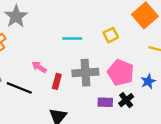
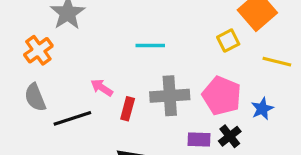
yellow square: (111, 35) -> (228, 41), moved
black line: (19, 88) -> (72, 118), turned -40

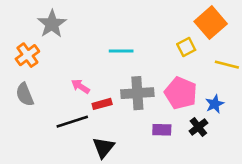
red rectangle: (128, 109) -> (102, 104), turned 60
black line: (72, 118) -> (72, 122), moved
black cross: (230, 136) -> (198, 127), moved

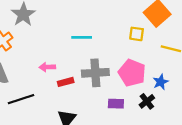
yellow square: (186, 47) -> (137, 34), turned 35
pink arrow: (80, 86) -> (47, 67), turned -35
black line: (72, 122) -> (21, 99), moved

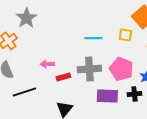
cyan line: (82, 37) -> (93, 38), moved
black cross: (147, 101) -> (134, 94), turned 32
purple rectangle: (116, 104) -> (107, 96), size x1.5

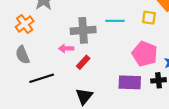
gray cross: (89, 69) -> (83, 30), moved
red rectangle: (63, 77) -> (83, 62), turned -32

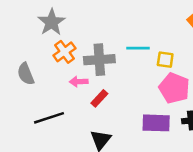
yellow square: (149, 18) -> (165, 60), moved
orange cross: (25, 24) -> (64, 52), moved
gray semicircle: (23, 55) -> (26, 74), moved

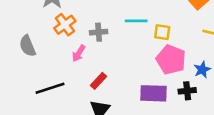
gray cross: (99, 60) -> (99, 32), size x0.6
pink arrow: (79, 82) -> (79, 53), turned -56
red rectangle: (99, 98) -> (99, 81), moved

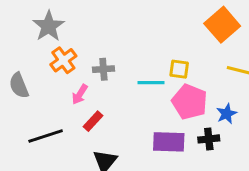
cyan line: (136, 21) -> (151, 83), moved
red rectangle: (99, 81) -> (93, 121), moved

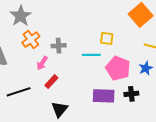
yellow square: (179, 69) -> (107, 38), moved
blue star: (227, 114) -> (146, 68), moved

